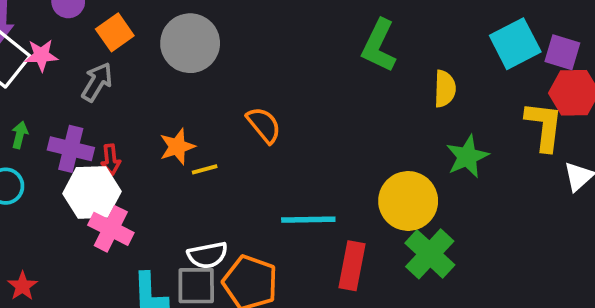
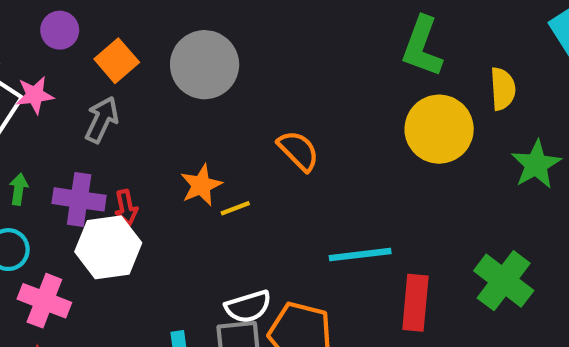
yellow circle: (408, 201) -> (439, 129), moved
pink cross: (111, 229) -> (44, 301), moved

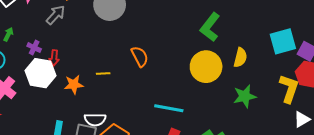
orange star: (201, 185) -> (74, 84), moved
purple cross: (79, 199) -> (34, 48), size x0.6
cyan line: (360, 255) -> (169, 108), moved

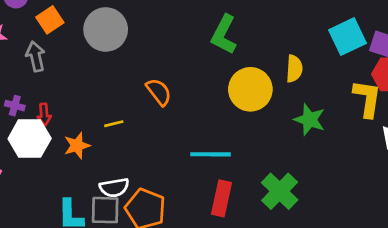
gray arrow: (56, 15) -> (36, 56), turned -45
green L-shape: (210, 27) -> (224, 34), moved
green star: (245, 96) -> (310, 120), turned -30

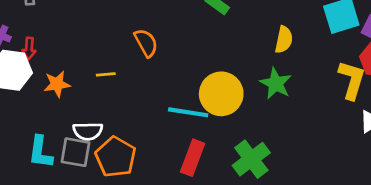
yellow circle: (250, 89) -> (221, 94), moved
green star: (310, 120) -> (276, 84), moved
yellow line: (114, 124) -> (106, 74), moved

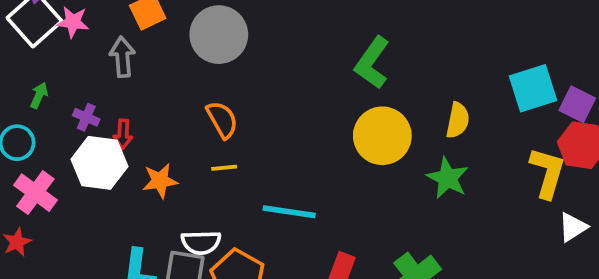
orange semicircle: (146, 43) -> (222, 120), moved
yellow circle: (221, 94) -> (382, 136), moved
cyan line: (188, 112) -> (289, 212), moved

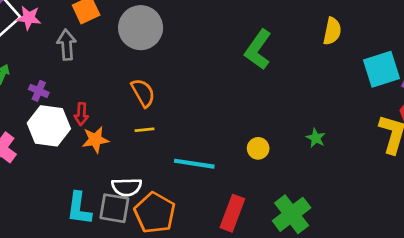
yellow semicircle: (458, 120) -> (332, 31), moved
red arrow: (123, 134) -> (81, 114), moved
yellow circle: (382, 136) -> (258, 148), moved, size x0.5
green star: (448, 178) -> (316, 138), size x0.6

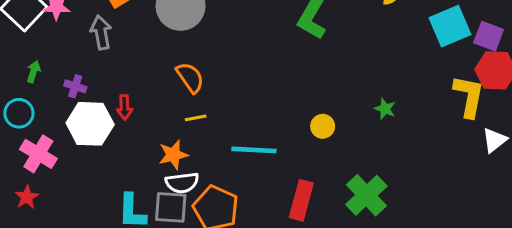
orange star: (95, 140) -> (173, 155), moved

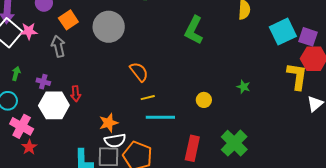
orange semicircle: (190, 77) -> (139, 72), moved
yellow line: (196, 118) -> (148, 98), moved
red star: (27, 197) -> (29, 147), moved

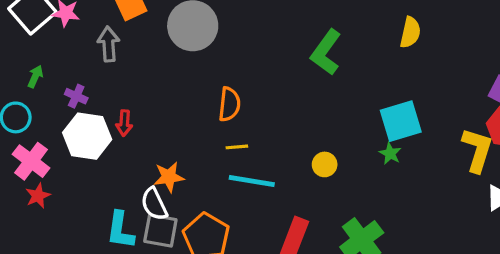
cyan square: (283, 32) -> (401, 121), moved
orange semicircle: (139, 72) -> (229, 104), turned 35
white semicircle: (115, 141) -> (154, 204), moved, turned 65

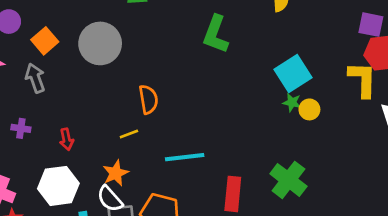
white hexagon: (87, 136) -> (58, 186), moved
yellow line: (237, 147) -> (129, 134), moved
yellow circle: (325, 164) -> (309, 109), moved

